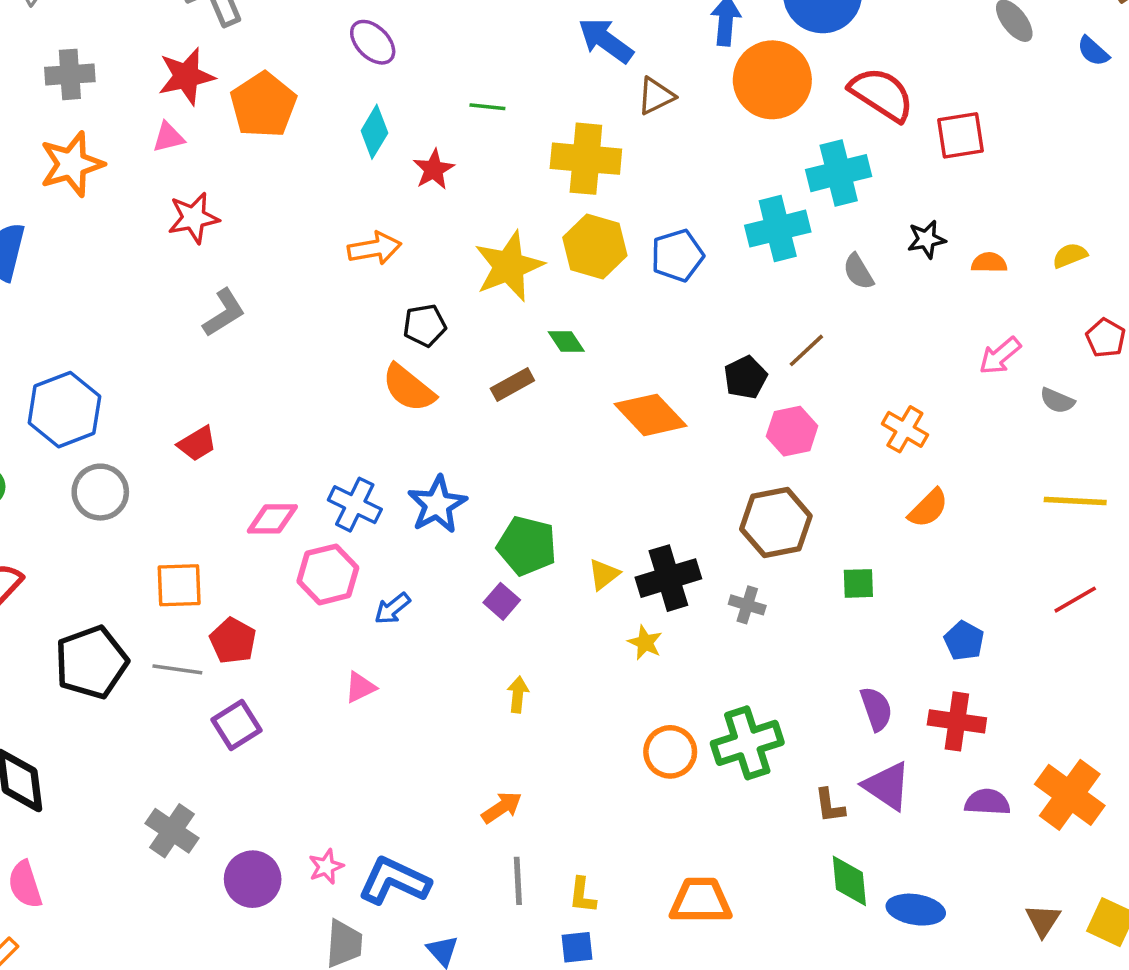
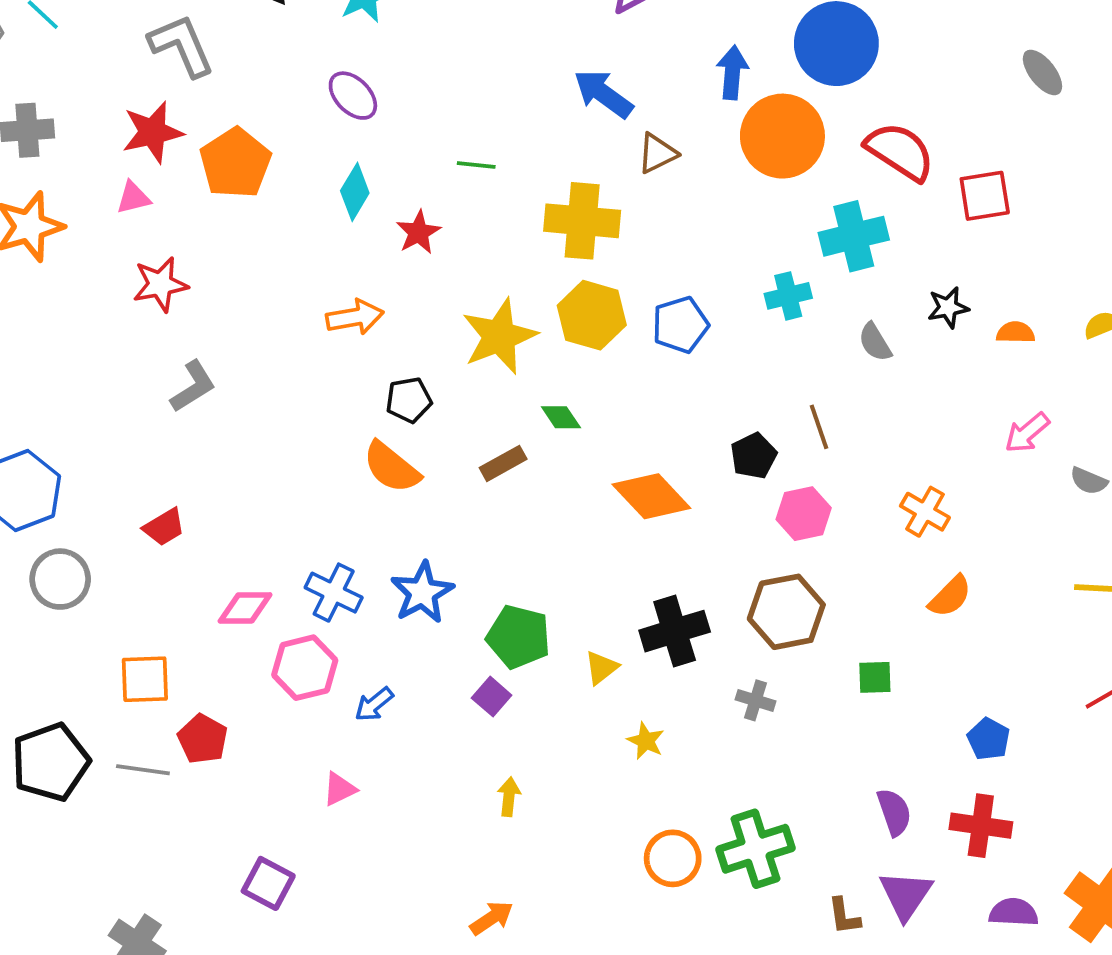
cyan cross: (778, 229) -> (788, 296), size x0.7
brown line: (806, 350) -> (819, 427), turned -66
black cross: (668, 578) -> (675, 631), moved
purple square: (236, 725) -> (268, 883), moved, turned -30
purple triangle: (887, 786) -> (906, 895), turned 30

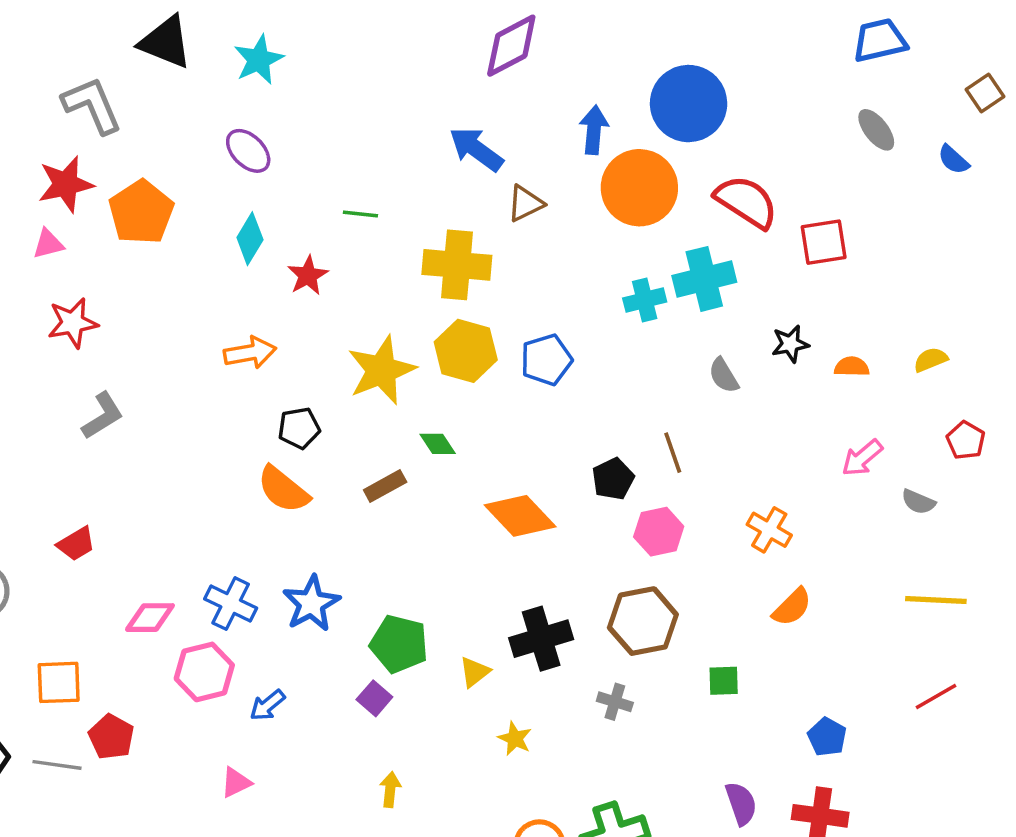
cyan cross: (788, 296) -> (645, 300), moved

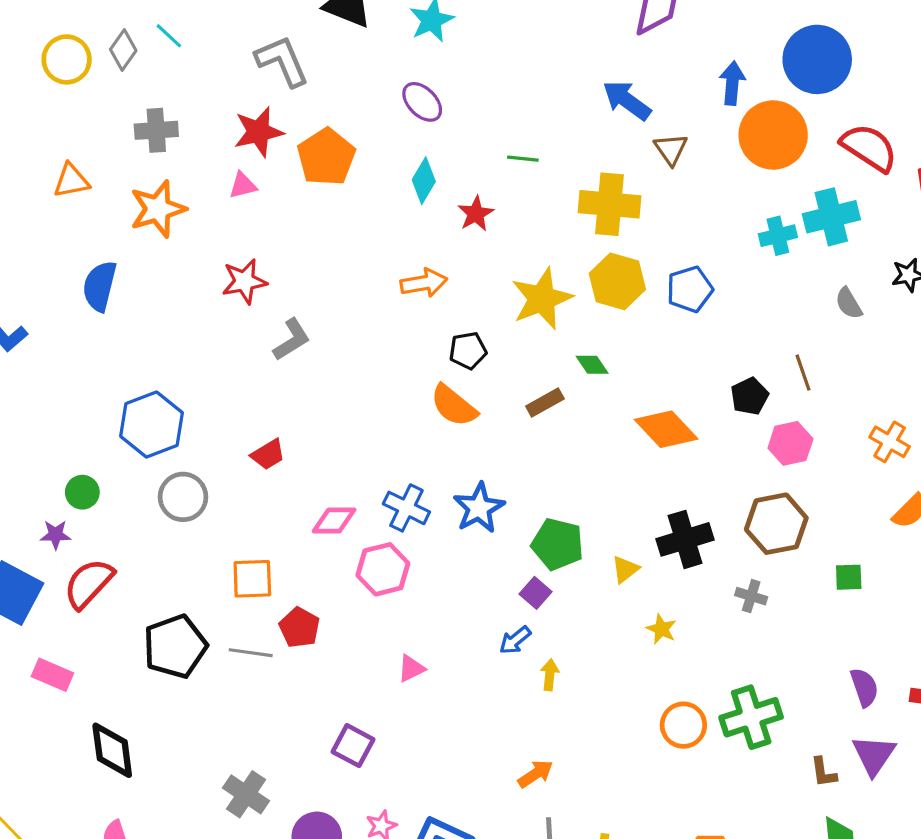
brown triangle: (525, 204) -> (671, 149), turned -39
red star: (73, 323) -> (244, 281), moved
blue arrow: (267, 705) -> (515, 640), moved

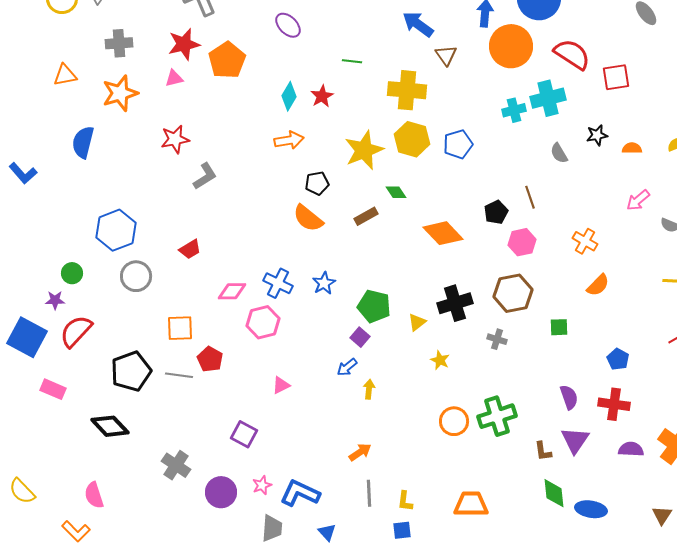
cyan diamond: (424, 181) -> (289, 96), moved
blue star: (479, 508) -> (324, 283), size x0.7
black diamond: (112, 750) -> (110, 426), moved, turned -36

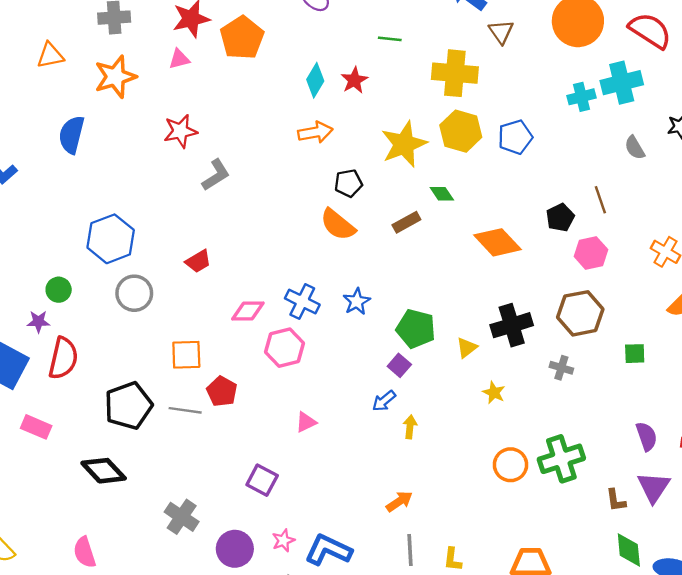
red semicircle: (76, 331) -> (63, 358), turned 150

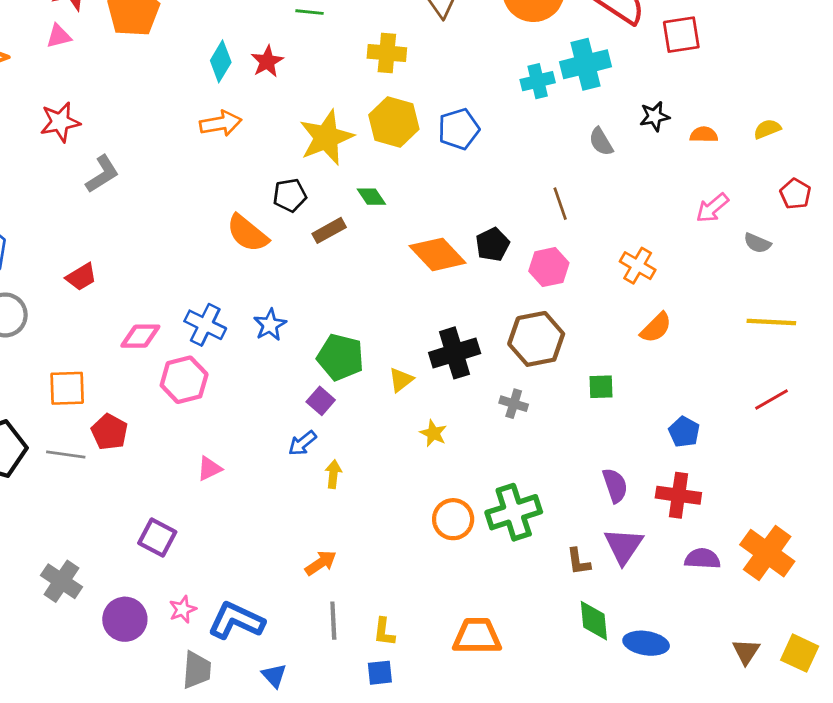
yellow cross: (455, 73) -> (387, 53), size x0.7
black pentagon: (348, 183) -> (290, 195), moved
black pentagon: (560, 217) -> (493, 245), moved

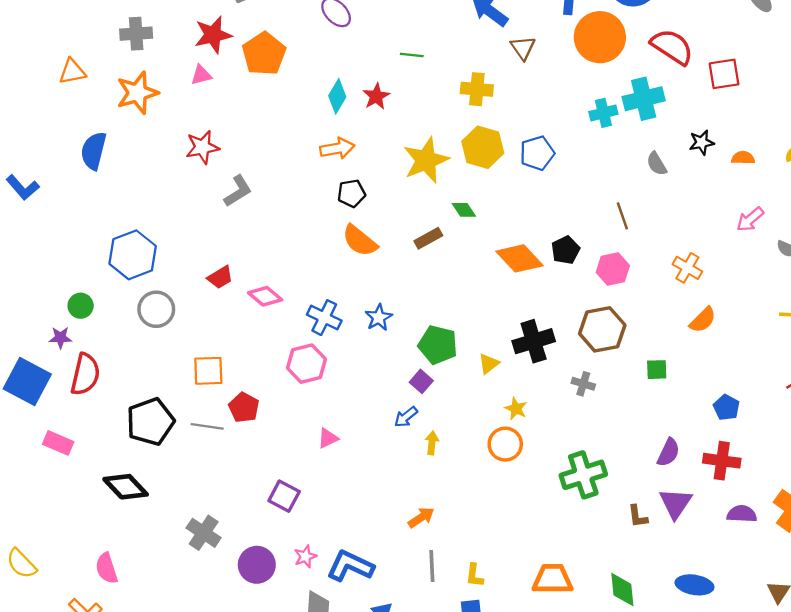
black pentagon: (290, 195) -> (351, 193), moved
pink diamond: (140, 336) -> (265, 296), moved, turned 40
purple semicircle: (615, 485) -> (668, 452), turned 44
orange circle: (453, 519) -> (505, 444), moved
green diamond: (594, 621) -> (622, 590), moved

